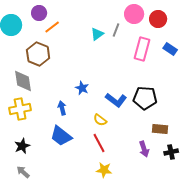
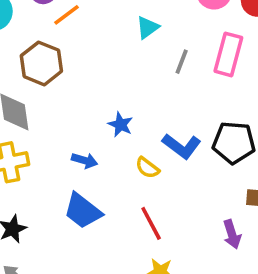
gray line: (116, 30) -> (182, 62), moved
blue arrow: (62, 108) -> (85, 161), turned 120
yellow semicircle: (100, 120) -> (147, 168), moved

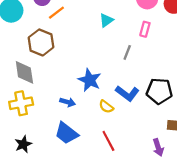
pink rectangle: (228, 54) -> (145, 29), moved, size x0.6
gray line: (182, 62) -> (127, 52), moved
blue star: (120, 125) -> (90, 80), size x1.5

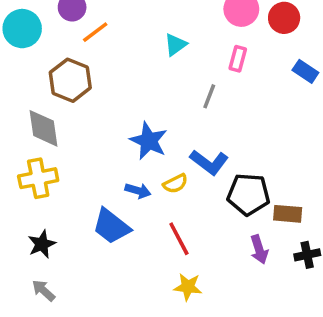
black pentagon: (159, 91) -> (248, 194), moved
blue arrow: (68, 102) -> (138, 191), moved
yellow semicircle: (106, 107) -> (175, 184), turned -64

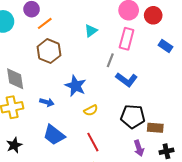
pink rectangle: (238, 59) -> (127, 39), size x1.5
brown hexagon: (70, 80) -> (49, 51), moved
blue L-shape: (209, 162) -> (127, 80), moved
blue arrow: (138, 191) -> (47, 102), moved

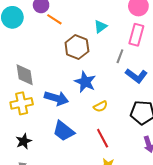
orange line: (45, 23) -> (54, 19), turned 70
brown hexagon: (49, 51) -> (77, 47), moved
blue arrow: (47, 102) -> (56, 98), size x1.6

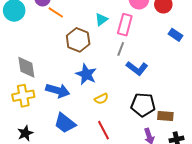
pink rectangle: (136, 35) -> (125, 25), moved

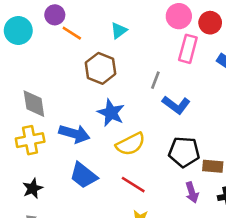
cyan triangle: (101, 20) -> (119, 31), moved
pink rectangle: (125, 25) -> (188, 49), moved
yellow semicircle: (101, 99) -> (131, 144), size x1.6
red line: (103, 130) -> (133, 185), turned -30

